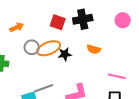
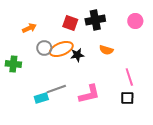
pink line: (117, 76) -> (129, 77), turned 60

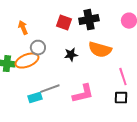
orange arrow: (29, 28) -> (23, 28), turned -88
orange ellipse: (61, 49) -> (27, 61), moved
orange semicircle: (106, 50) -> (100, 50), size x1.6

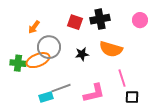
orange arrow: (23, 28) -> (34, 27), turned -120
gray circle: (38, 48) -> (49, 47), size x1.5
pink line: (123, 77) -> (122, 78), moved

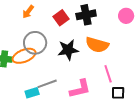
red square: (75, 22) -> (61, 18), turned 35
orange arrow: (34, 27) -> (28, 12), moved
black star: (82, 54) -> (68, 50), size x1.5

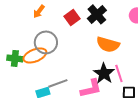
black cross: (86, 15) -> (97, 14), turned -30
black star: (68, 50) -> (104, 73), moved, turned -30

